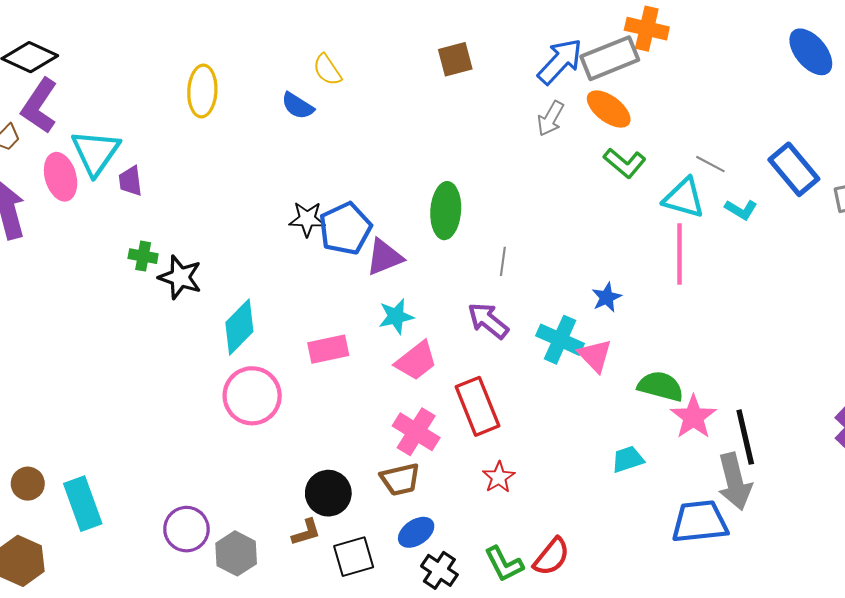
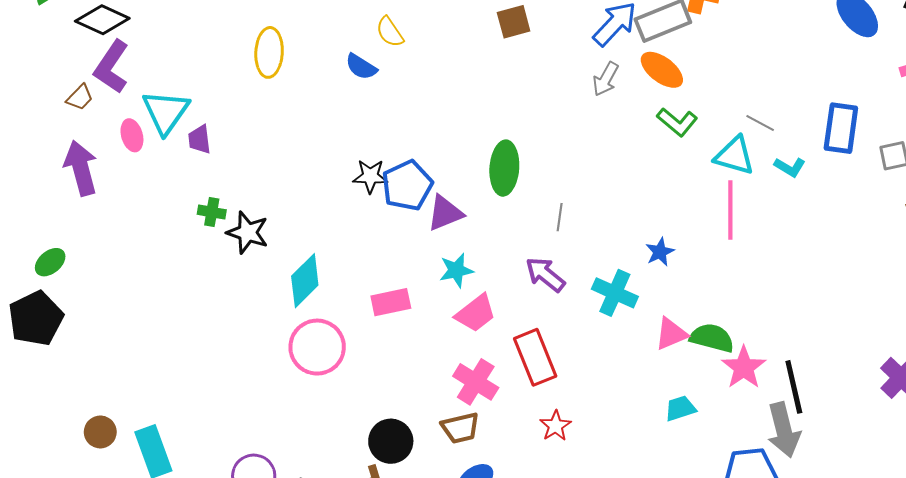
blue rectangle: (794, 169) -> (841, 128), turned 48
pink ellipse: (61, 177) -> (132, 135), size x0.7
pink triangle: (595, 356) -> (671, 334), moved, turned 51

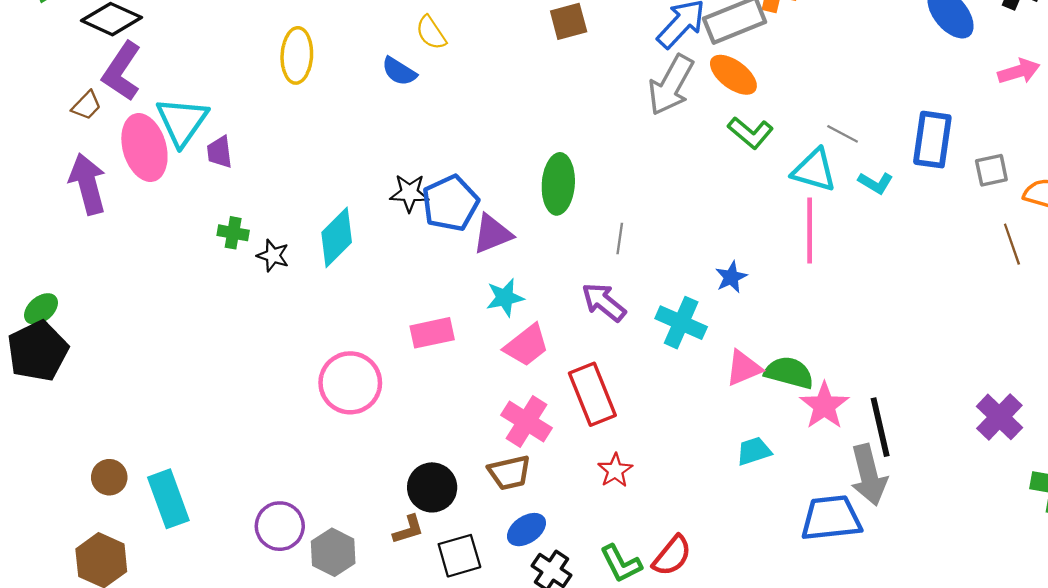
gray arrow: (606, 79) -> (671, 85), size x1.6
pink ellipse: (132, 135) -> (144, 148), size x1.8
black star: (248, 232) -> (273, 256), size x0.7
green ellipse: (50, 262) -> (41, 309), moved
cyan diamond: (305, 281) -> (337, 237), moved

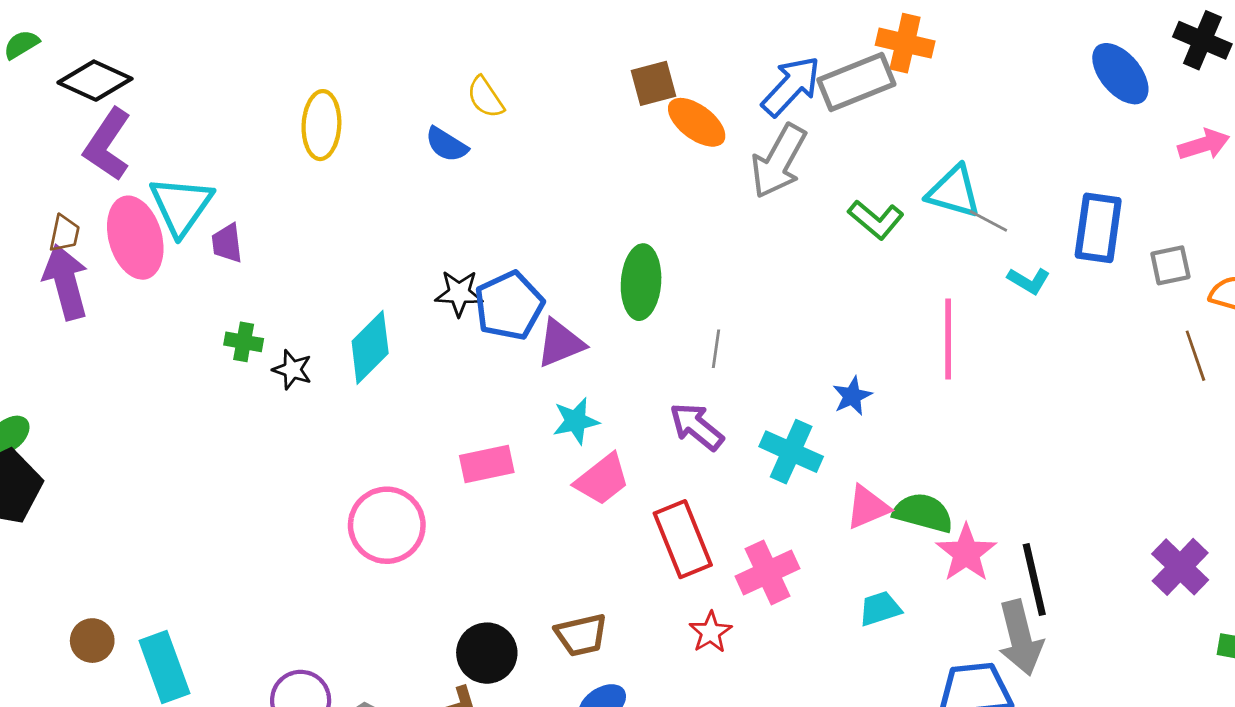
orange ellipse: (733, 75) -> (697, 122), moved
brown trapezoid: (86, 105) -> (64, 233), moved, turned -32
cyan triangle: (814, 170) -> (954, 192), moved
pink cross: (526, 422) -> (767, 572), moved, turned 33

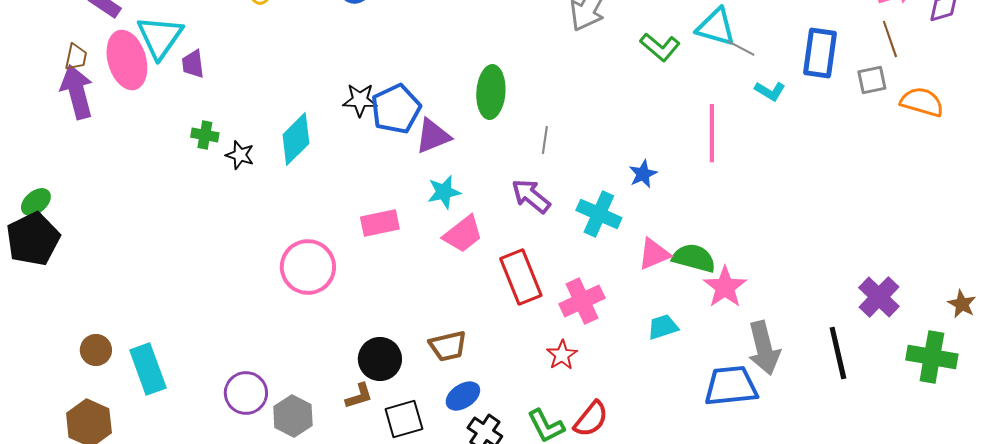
brown line: (1195, 356) -> (890, 39), moved
black line: (1034, 579) -> (838, 353), moved
red star: (711, 632) -> (562, 355), moved

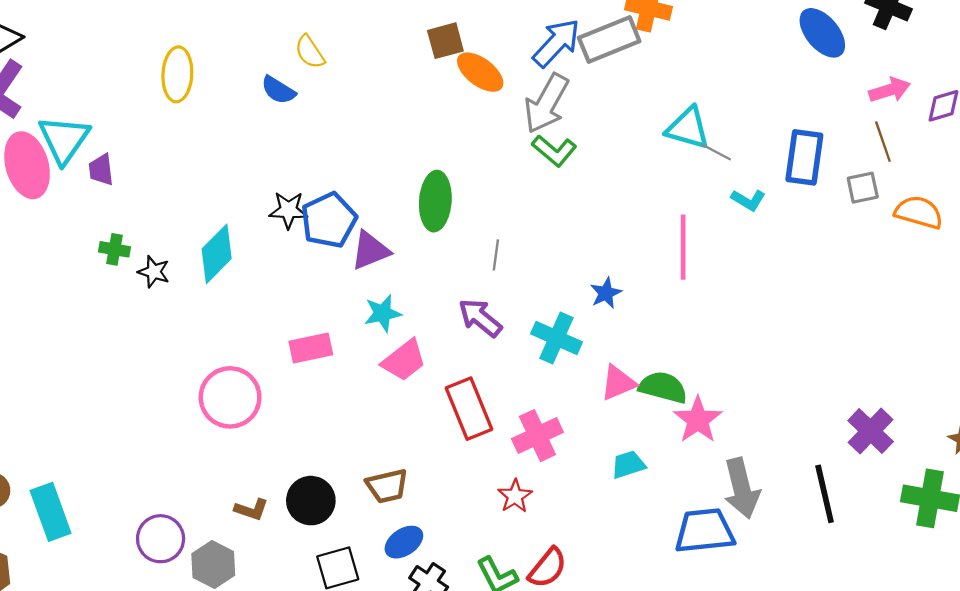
green L-shape: (660, 47) -> (554, 151), moved
brown L-shape: (359, 396) -> (251, 510), moved, turned 36

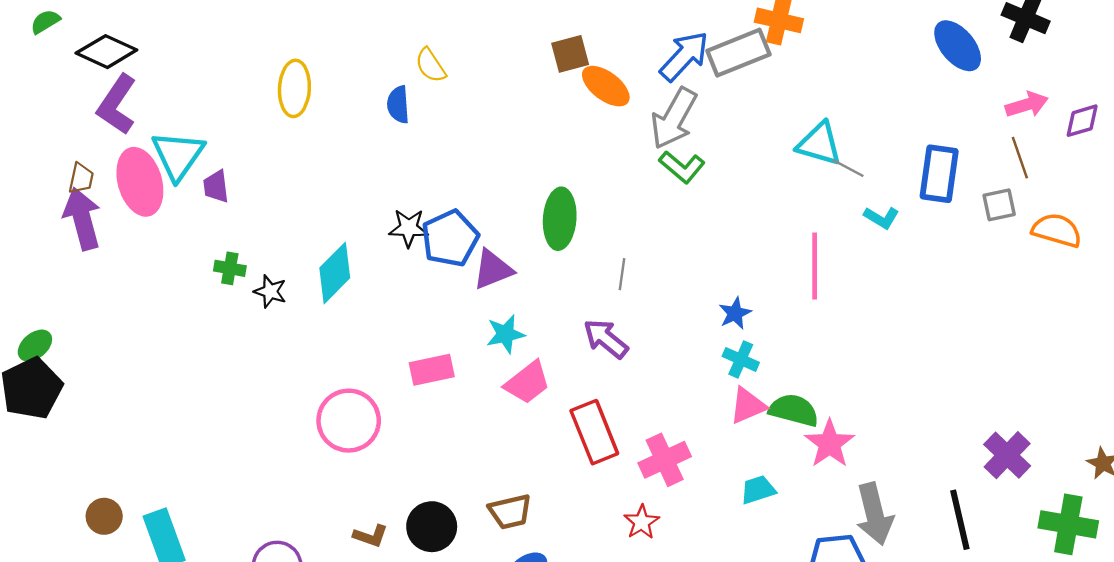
blue semicircle: (278, 90) -> (398, 105), turned 54
cyan cross: (556, 338) -> (741, 359), moved, size x0.7

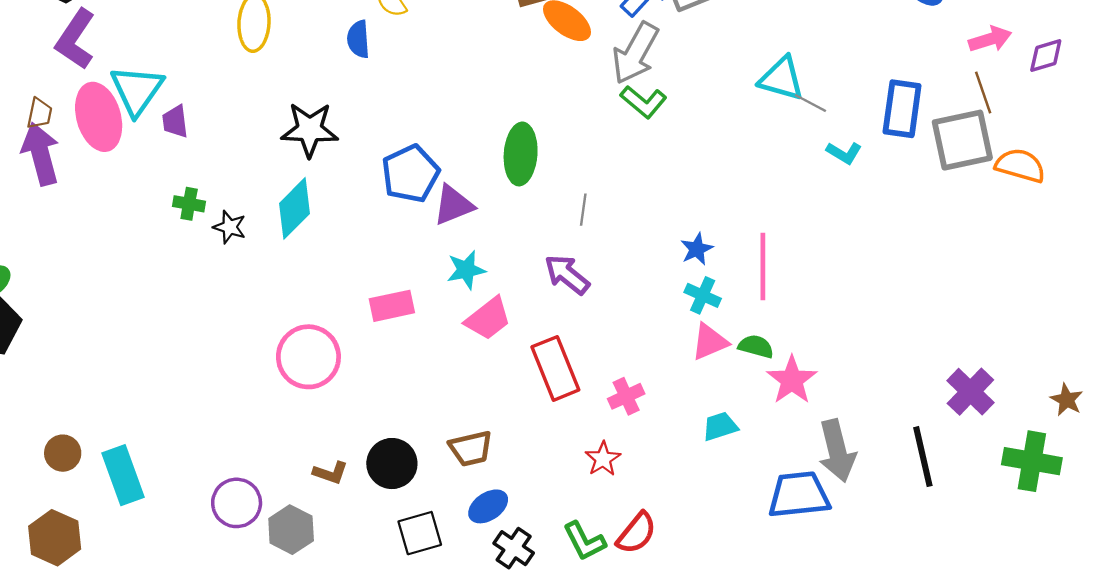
gray square: (999, 205) -> (962, 140), size x1.8
black star: (409, 228) -> (310, 130), moved, size x1.4
pink line: (815, 266) -> (763, 266), moved
green semicircle: (794, 410) -> (756, 346), size x0.7
pink cross: (665, 460) -> (626, 396), size x0.7

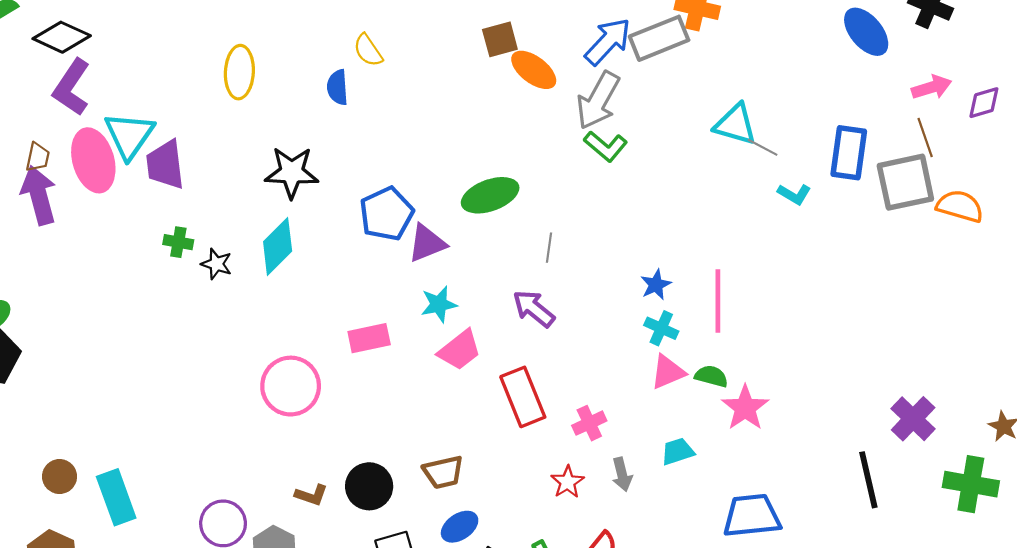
purple trapezoid: (175, 122) -> (165, 165), size x1.6
green ellipse: (521, 154) -> (490, 195), turned 66
gray arrow: (837, 451) -> (622, 474), moved, size x0.6

